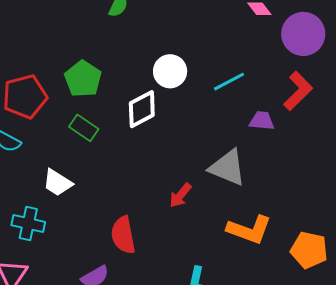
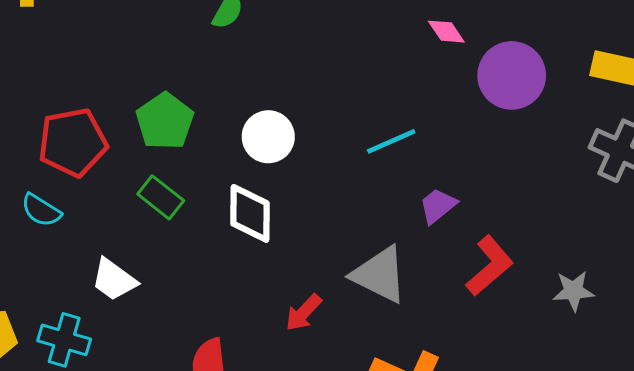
white circle: (170, 71) -> (268, 137), moved
red L-shape: (298, 91) -> (490, 266), moved
white diamond: (142, 109) -> (250, 213), moved, turned -66
purple trapezoid: (262, 121) -> (438, 206), turned -48

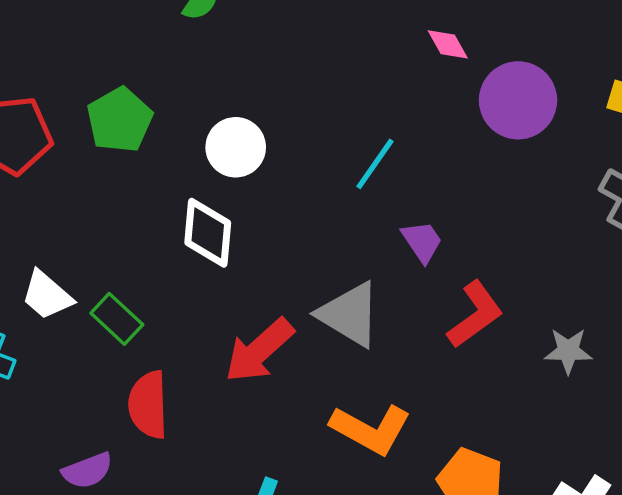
cyan line: (391, 141) -> (375, 164), turned -36
green rectangle: (161, 197) -> (117, 319), moved
purple trapezoid: (438, 206) -> (422, 241), turned 90
red arrow: (303, 313) -> (259, 350), size x1.6

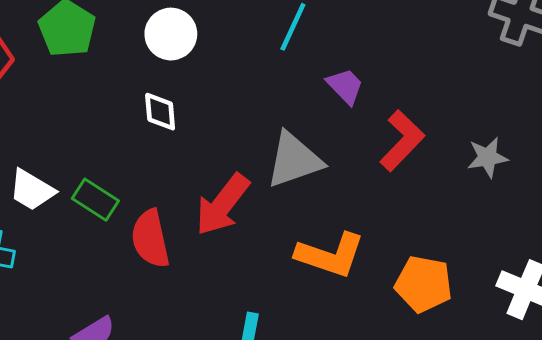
white diamond: (208, 233) -> (160, 112), size x0.7
gray triangle: (349, 314) -> (294, 160), turned -40
red semicircle: (148, 405) -> (150, 239), moved

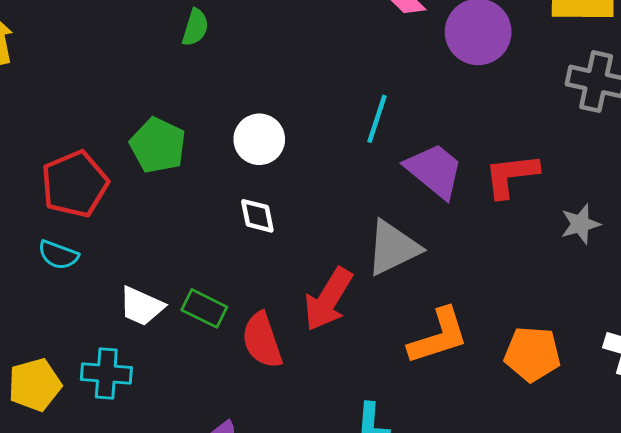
purple trapezoid: (345, 86) -> (434, 171), size x1.6
red L-shape: (402, 141) -> (511, 175), moved, turned -134
orange L-shape: (330, 255) -> (438, 336), turned -30

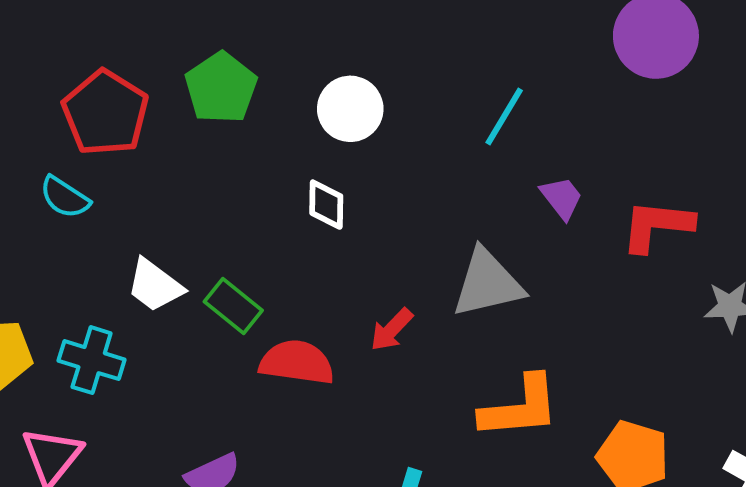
purple trapezoid: (434, 171) -> (562, 198), size x0.6
red pentagon: (75, 184) -> (105, 113), turned -30
red arrow: (328, 299) -> (392, 330), size x0.6
red semicircle: (262, 340) -> (297, 362), turned 104

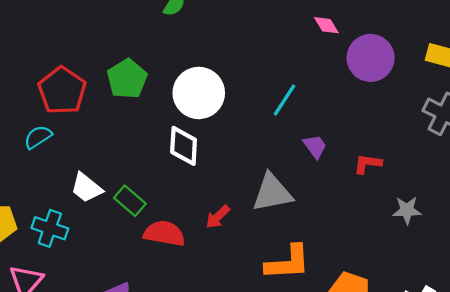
white circle: (350, 109) -> (199, 93), size x1.4
cyan semicircle: (65, 197) -> (38, 137), turned 112
white diamond: (326, 205) -> (184, 146), size x1.4
red L-shape: (657, 226) -> (368, 164), size x0.7

